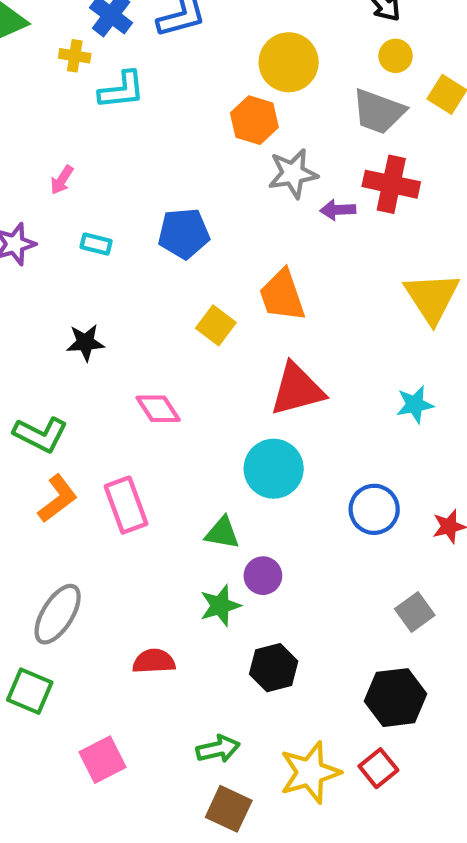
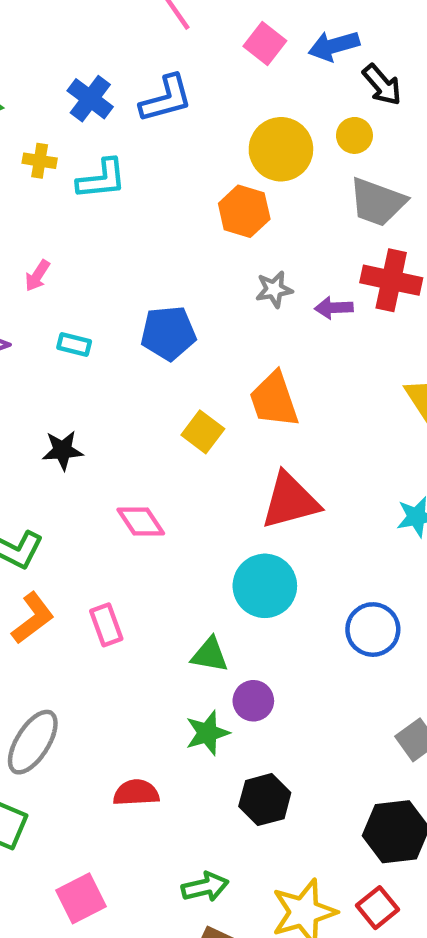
yellow cross: (75, 56) -> (40, 161), moved
yellow circle: (396, 56) -> (354, 135), moved
gray star: (293, 173) -> (274, 289), moved, size x0.7
pink rectangle: (126, 505) -> (106, 625), size x0.7

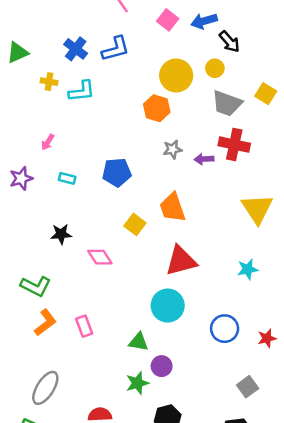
pink diamond: (141, 522) -> (100, 257), moved

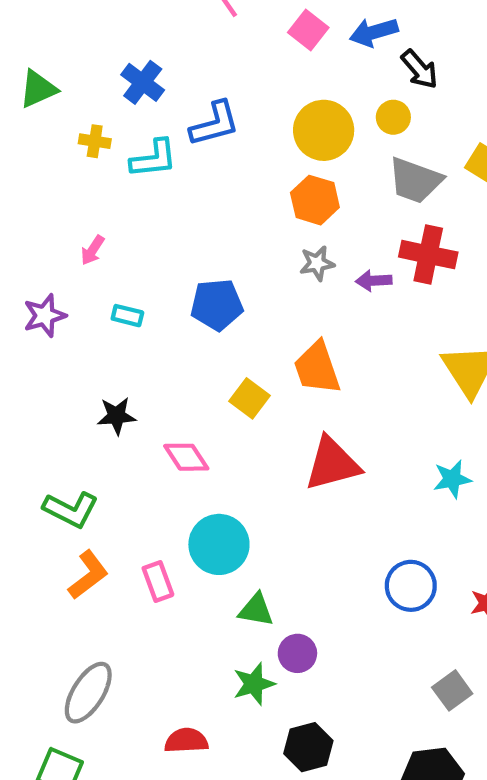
blue L-shape: (116, 49) -> (215, 124), moved
orange hexagon: (157, 108) -> (315, 200), moved
cyan circle: (168, 306) -> (219, 544), moved

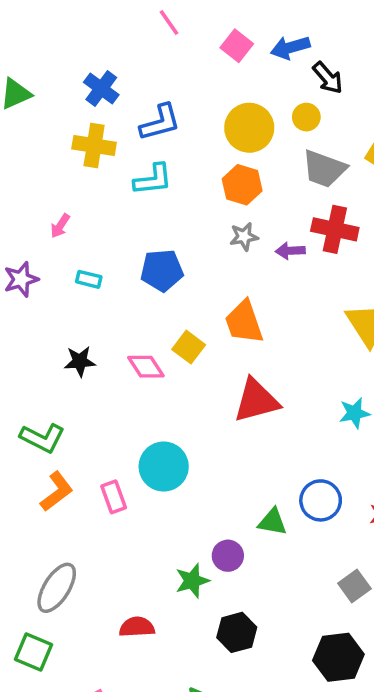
yellow cross: (95, 141) -> (94, 146), moved, size x1.6
cyan L-shape: (154, 159) -> (153, 179), moved
pink diamond: (186, 457) -> (146, 367), moved
green triangle: (256, 610) -> (272, 522), moved

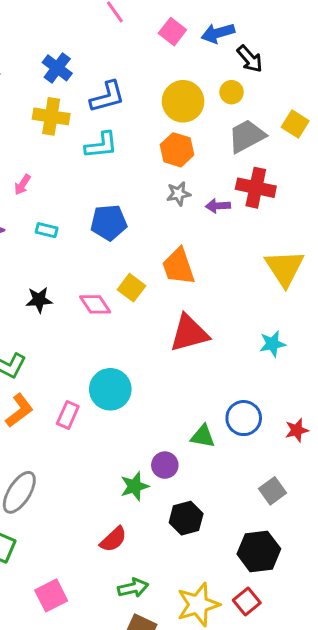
gray trapezoid: (324, 169) -> (247, 136), turned 132
pink rectangle: (114, 497) -> (68, 415), turned 44
red semicircle: (137, 627) -> (113, 539), moved, turned 140
black hexagon: (237, 632) -> (186, 518), moved

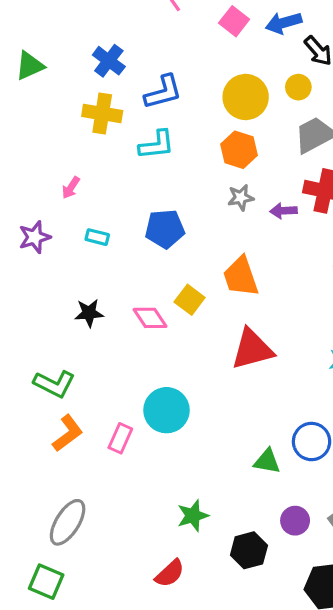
purple circle: (165, 465) -> (295, 521), moved

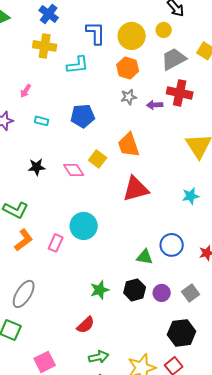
blue L-shape: (163, 92) -> (96, 33), moved, turned -75
black hexagon: (249, 550) -> (135, 290), moved

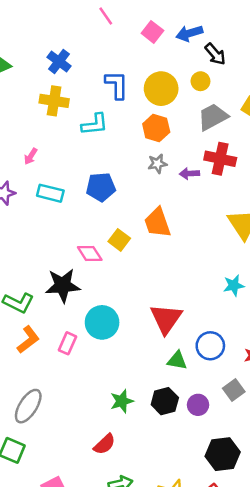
cyan rectangle: (42, 121) -> (50, 193), size x1.5
black star: (37, 167) -> (63, 285), moved, size x1.6
red triangle: (136, 189) -> (166, 319), moved, turned -40
gray square: (191, 293) -> (234, 390), moved

